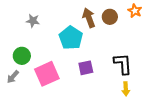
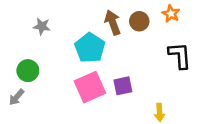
black L-shape: (123, 64) -> (180, 55), moved
purple square: (86, 68) -> (123, 86), moved
pink square: (47, 74) -> (90, 87), moved

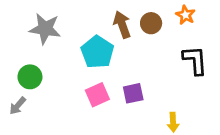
gray star: (42, 26) -> (45, 29), size x1.6
pink square: (90, 87) -> (97, 95), size x0.7

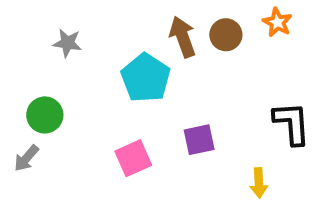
gray star: (45, 29) -> (67, 43), size x0.6
black L-shape: (195, 60) -> (292, 123), moved
pink square: (97, 95) -> (133, 158), moved

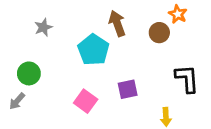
brown circle: (226, 35) -> (159, 33), moved
gray star: (67, 43) -> (43, 27), turned -30
pink square: (133, 158) -> (86, 101), turned -30

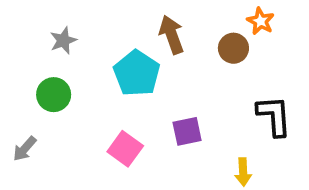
green circle: (29, 73) -> (54, 95), moved

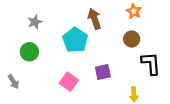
orange star: (261, 21) -> (134, 11), moved
brown circle: (233, 48) -> (132, 39), moved
gray arrow: (25, 149) -> (13, 82), turned -72

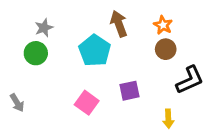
orange star: (134, 11) -> (163, 25), moved
green circle: (29, 52) -> (36, 53), moved
black L-shape: (151, 64) -> (190, 80), turned 70

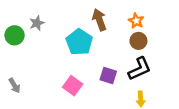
green circle: (36, 53) -> (15, 35), moved
black L-shape: (190, 80) -> (140, 69), moved
purple square: (130, 91) -> (108, 75), turned 30

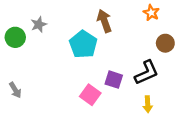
orange star: (136, 21) -> (151, 13), moved
brown circle: (138, 41) -> (165, 43), moved
pink square: (73, 86) -> (90, 95), moved

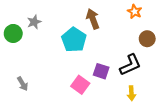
gray arrow: (15, 90) -> (23, 84), moved

